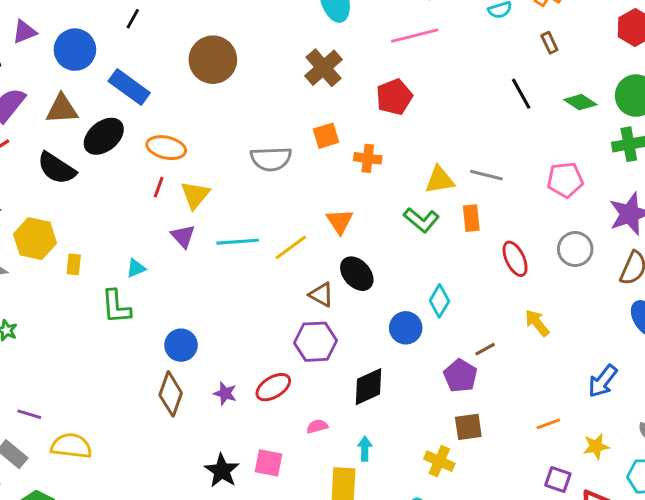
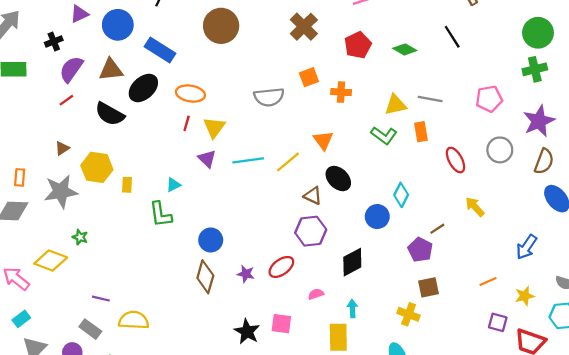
green diamond: (580, 102) -> (405, 49), moved

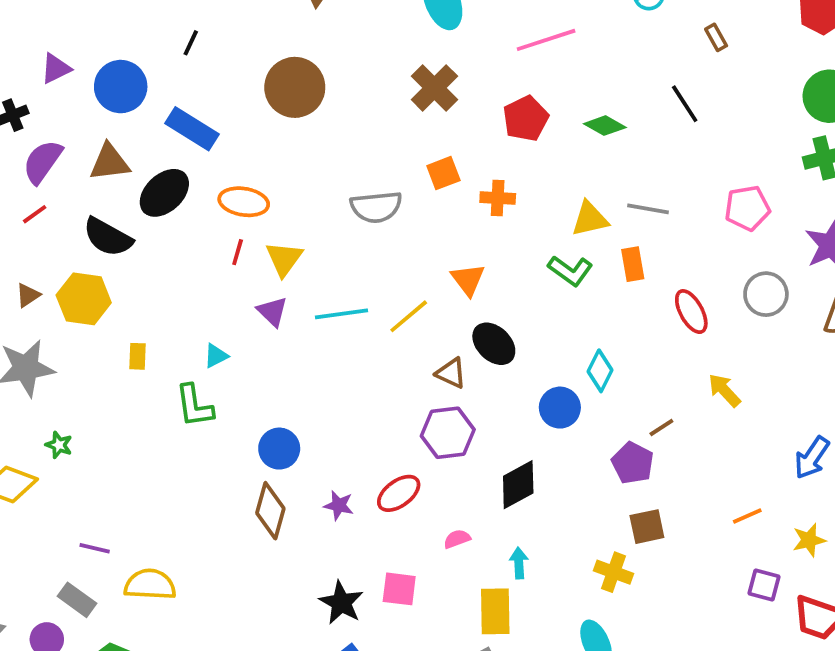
yellow hexagon: (97, 167) -> (84, 299), moved

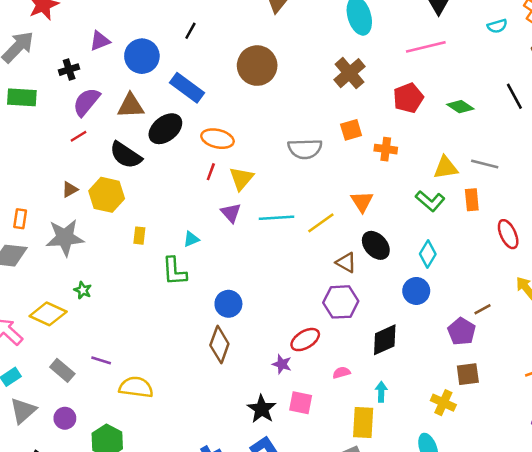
cyan diamond: (600, 371) -> (428, 254), moved
purple star: (339, 505) -> (282, 364), moved
gray rectangle: (77, 600) -> (62, 370), moved

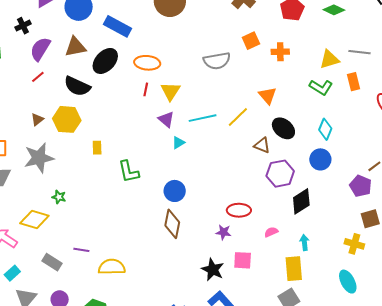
cyan triangle: (191, 239) -> (178, 143), moved
purple hexagon: (341, 302) -> (280, 174), moved
red ellipse: (305, 340) -> (239, 210), turned 40

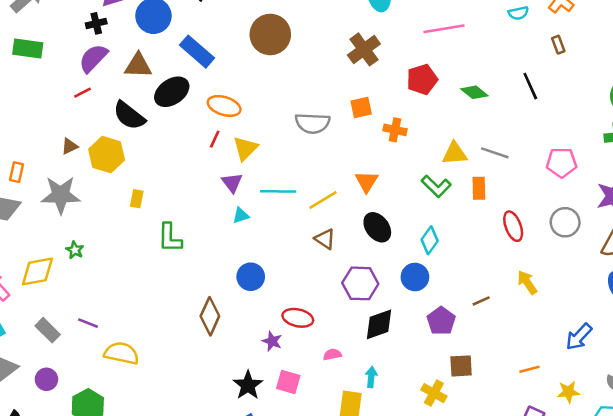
black cross: (23, 26) -> (96, 23), moved
brown triangle: (262, 145) -> (325, 239), moved
purple pentagon: (361, 186) -> (441, 321), moved
blue circle: (175, 191) -> (251, 277), moved
yellow diamond: (34, 220) -> (37, 271), turned -40

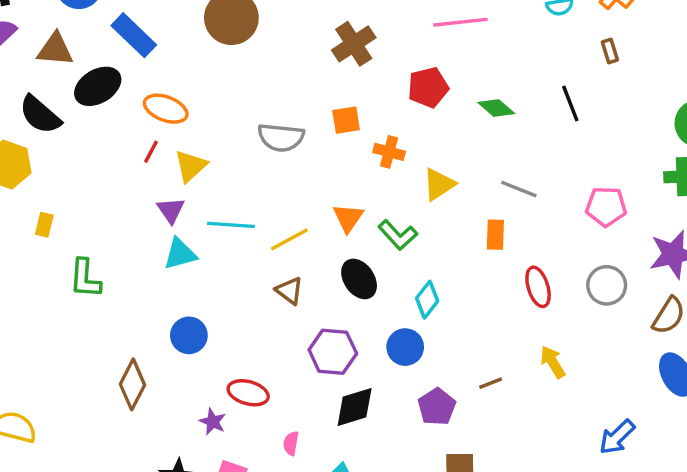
yellow triangle: (455, 153) -> (439, 184), moved, turned -32
green L-shape: (436, 186) -> (398, 235), moved
cyan triangle: (241, 215) -> (180, 254), size x1.5
pink semicircle: (332, 354) -> (291, 443), turned -72

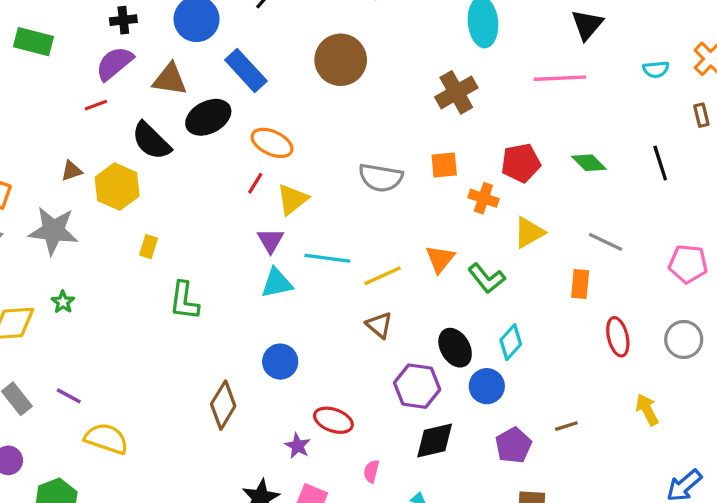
red pentagon: (428, 87) -> (521, 163), moved
black ellipse: (359, 279) -> (455, 348), moved
yellow arrow: (553, 362) -> (647, 410), moved

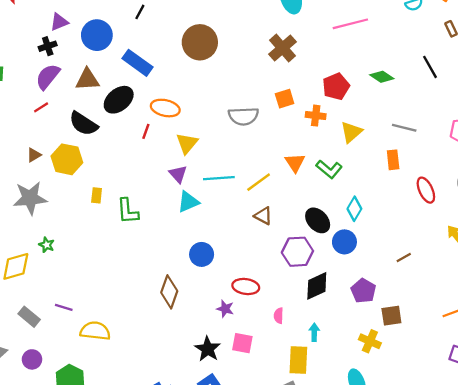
red line: (255, 183) -> (146, 131), moved
green L-shape: (184, 301) -> (128, 211), moved
purple pentagon: (513, 445) -> (363, 291), moved

